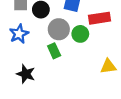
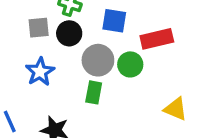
green rectangle: (54, 51) -> (94, 92), turned 40
yellow triangle: (108, 66) -> (176, 109), turned 35

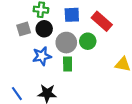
red rectangle: (157, 39) -> (102, 21), turned 66
blue star: (40, 72) -> (42, 56), moved, turned 30

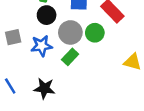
gray square: (24, 29) -> (13, 37), moved
green rectangle: (68, 64) -> (70, 57), turned 40

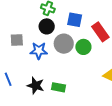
green rectangle: (70, 57) -> (59, 87), moved, turned 48

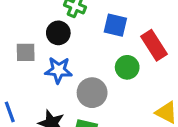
black circle: (47, 26) -> (58, 33), moved
gray circle: (64, 44) -> (92, 93), moved

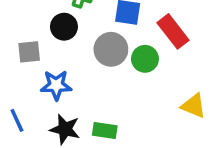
blue star: (58, 70) -> (56, 85), moved
gray circle: (92, 93) -> (111, 49), moved

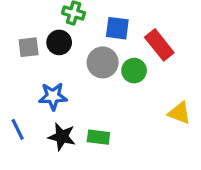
gray square: (29, 52) -> (29, 47), moved

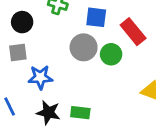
black circle: (59, 42) -> (22, 22), moved
gray square: (29, 47) -> (18, 52), moved

